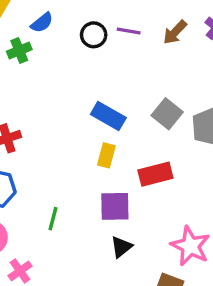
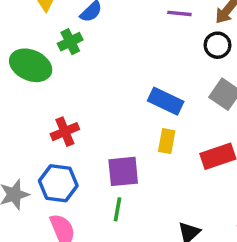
black circle: (94, 35) -> (218, 45), moved
purple square: (115, 206) -> (123, 171), moved

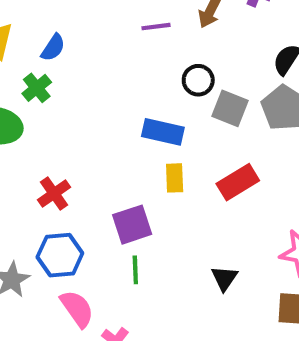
black circle: (218, 45) -> (198, 80), moved

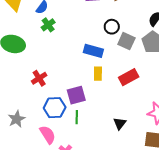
green cross: (37, 88) -> (48, 25), moved
blue hexagon: (60, 255) -> (55, 108), moved

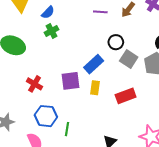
blue rectangle: (93, 51) -> (94, 64), turned -66
red cross: (39, 78) -> (35, 84), turned -35
purple square: (76, 95) -> (71, 81), moved

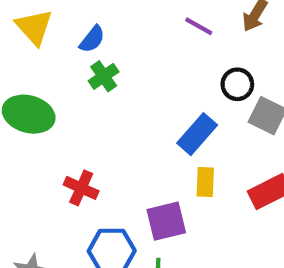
purple line: (100, 12) -> (199, 26), turned 32
purple square: (71, 81) -> (166, 221), moved

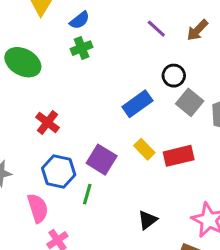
yellow rectangle: (205, 182) -> (144, 149), moved, turned -60
purple square: (166, 221) -> (102, 160), turned 32

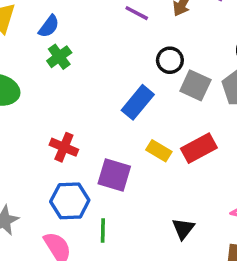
red cross: (48, 122) -> (64, 147), moved
green line: (87, 194) -> (103, 230), moved

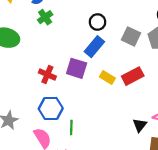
black circle: (170, 60) -> (97, 22), moved
purple square: (114, 175) -> (77, 68), moved
black triangle: (183, 229) -> (140, 125), moved

